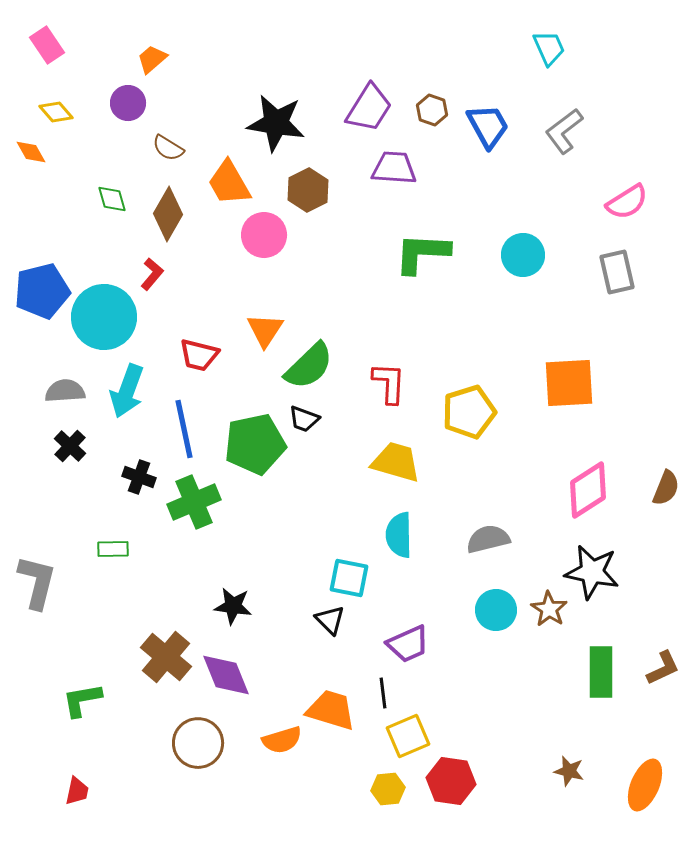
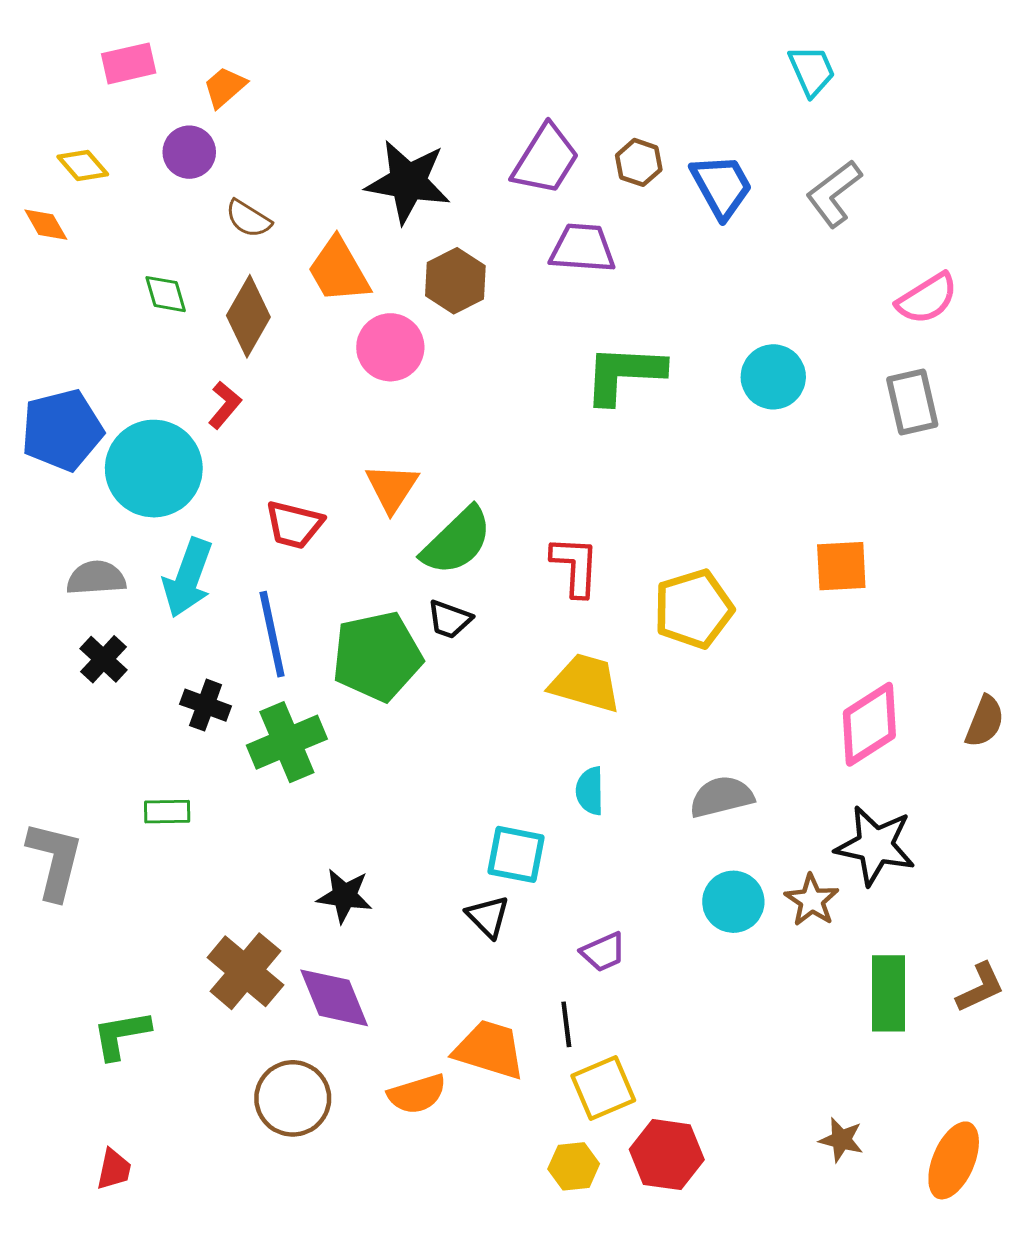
pink rectangle: (47, 45) -> (129, 63), moved, turned -69
orange square: (569, 383) -> (841, 566), size x0.7
cyan semicircle: (399, 535) -> (590, 791), size x0.7
purple trapezoid: (408, 644) -> (603, 952), size x0.7

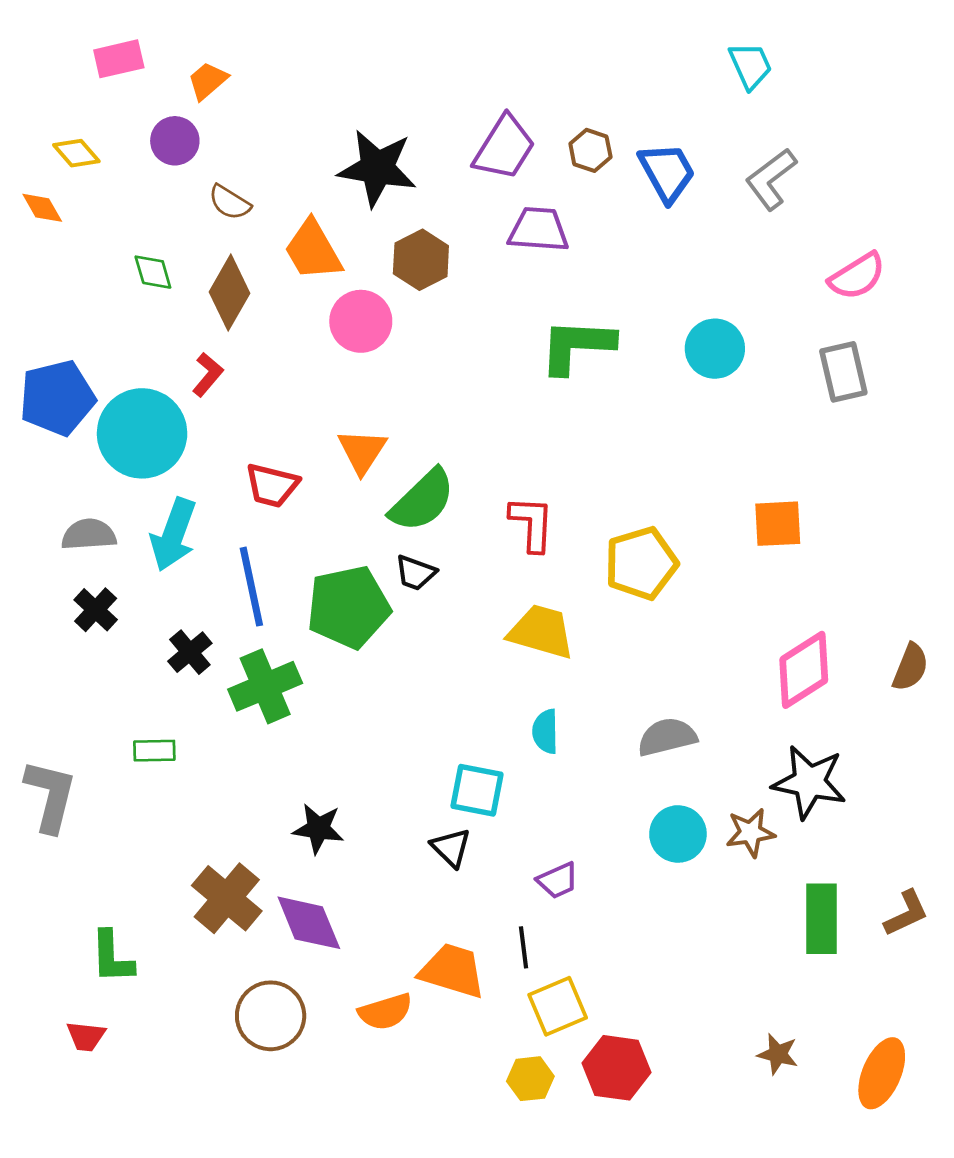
black cross: (206, 705) -> (190, 652), turned 30
brown star: (812, 900) -> (750, 833), turned 30
green L-shape: (121, 1035) -> (112, 957), turned -82
red trapezoid: (114, 1169) -> (86, 1036), moved, turned 84

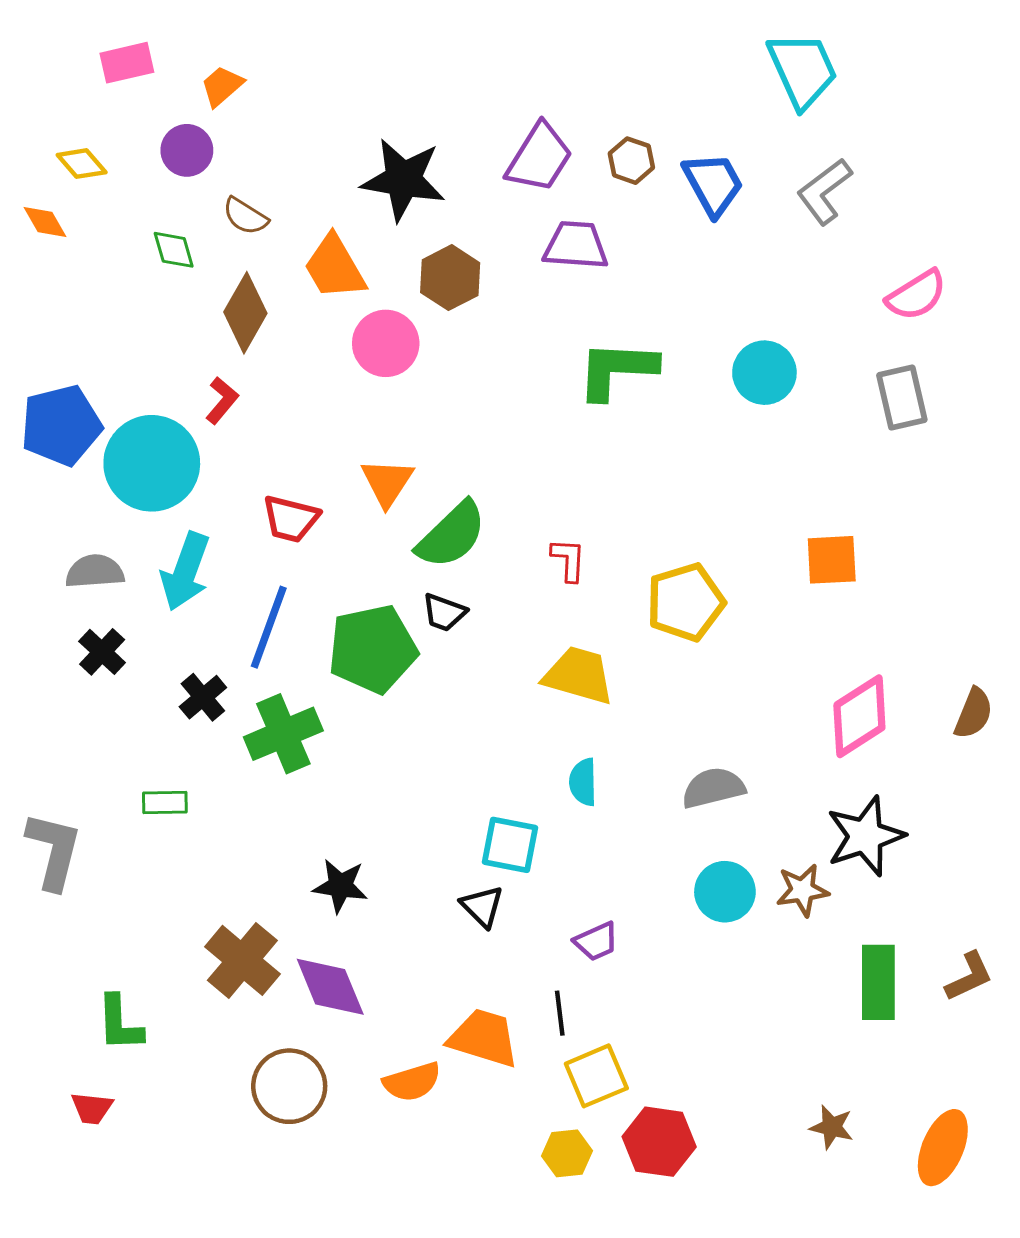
cyan trapezoid: (750, 66) -> (802, 70), size x1.5
green diamond: (153, 272) -> (174, 250), moved
red L-shape: (532, 524) -> (568, 560), size x0.7
blue line: (251, 587) -> (269, 627), turned 32
black star: (809, 782) -> (865, 836), turned -30

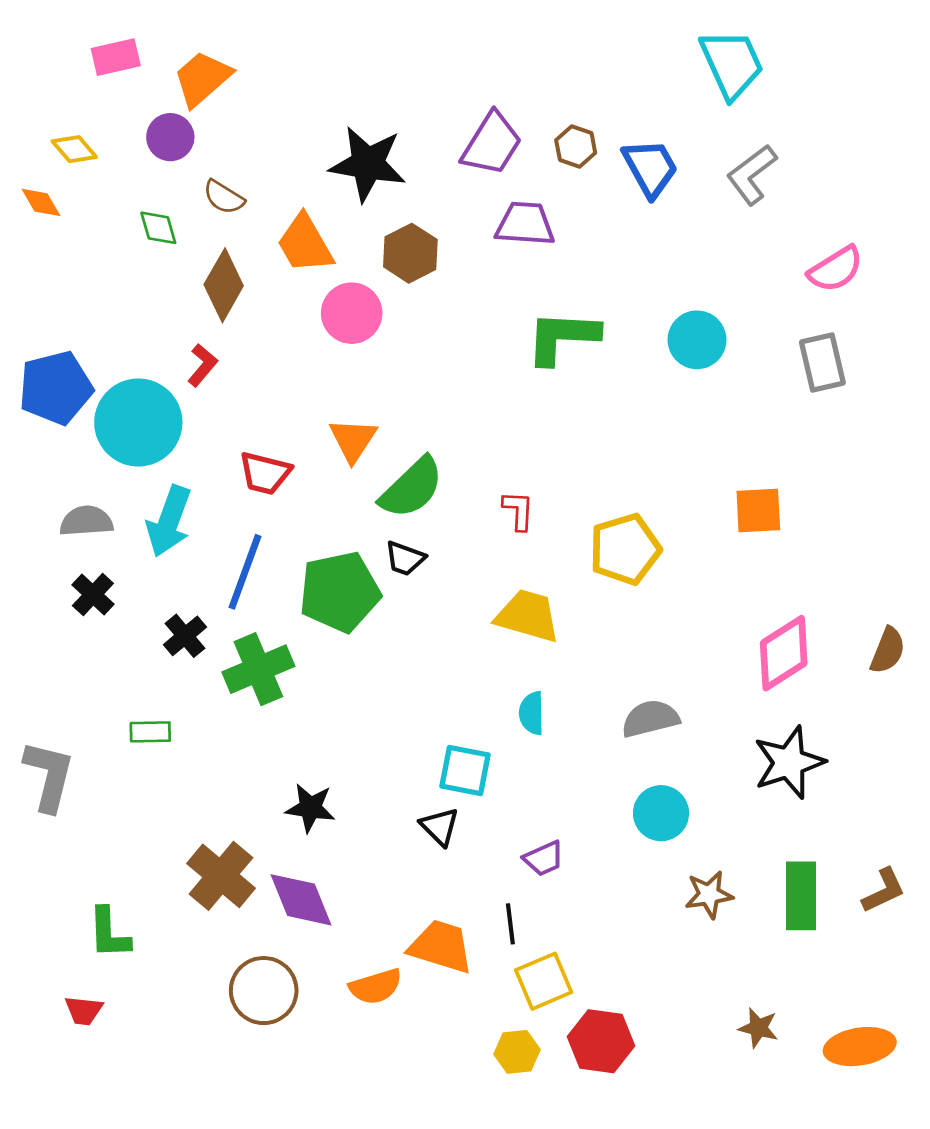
orange trapezoid: (222, 86) -> (202, 78), size x1.5
brown star: (802, 890) -> (709, 895), moved
orange ellipse: (943, 1148) -> (860, 1047), turned 58

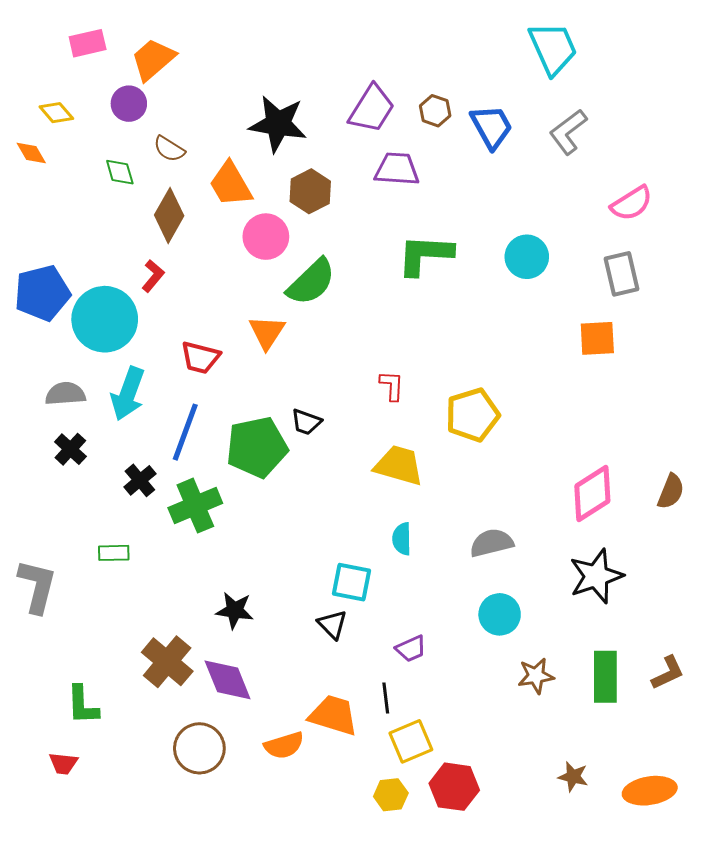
green semicircle: (412, 488) -> (311, 282), moved
orange square: (758, 510) -> (597, 338), moved

